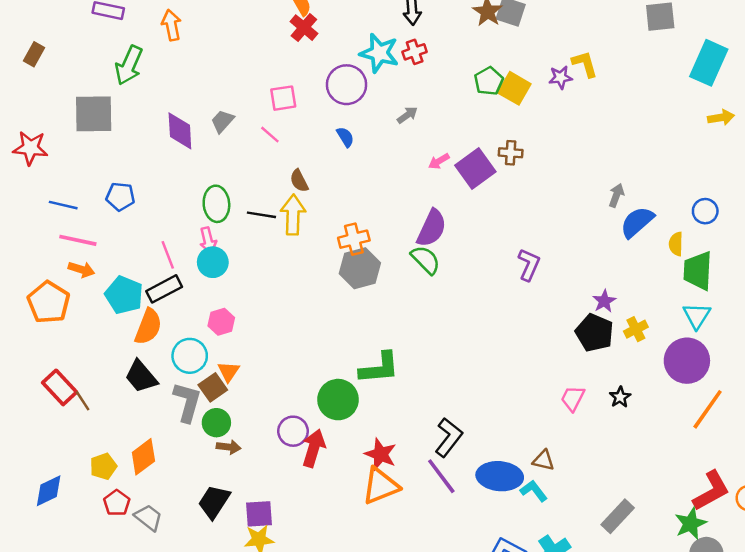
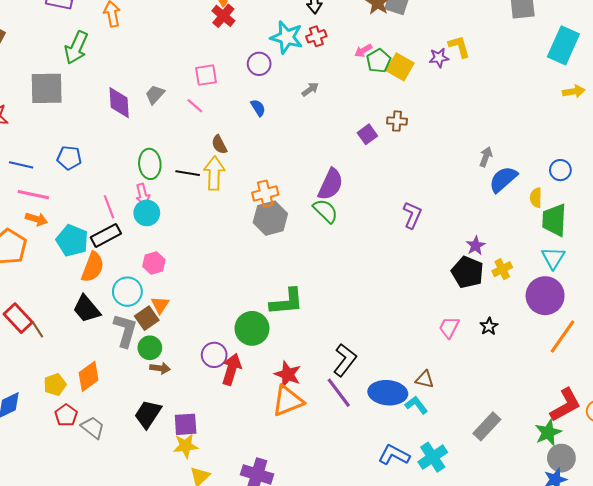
purple circle: (347, 85) -> (259, 64), size x0.7
pink arrow: (439, 161) -> (363, 51), moved
purple square: (475, 169) -> (367, 134), size x0.6

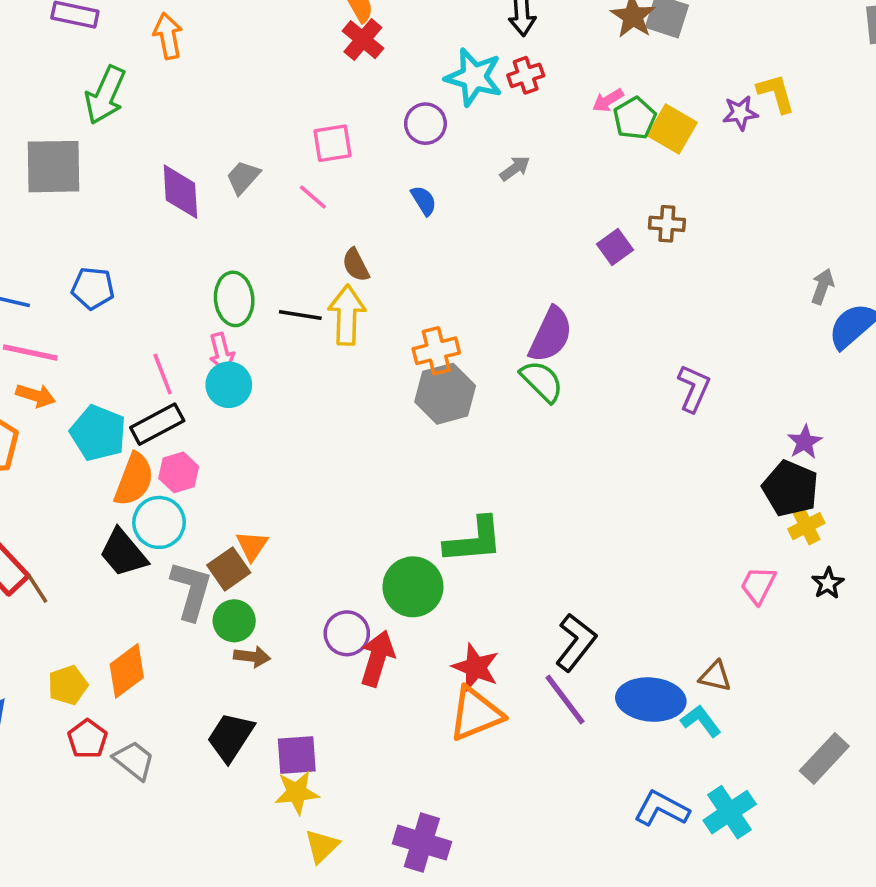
pink hexagon: (154, 263) -> (179, 472), moved
yellow cross: (502, 269) -> (806, 526), moved
cyan circle: (127, 292) -> (159, 522), moved

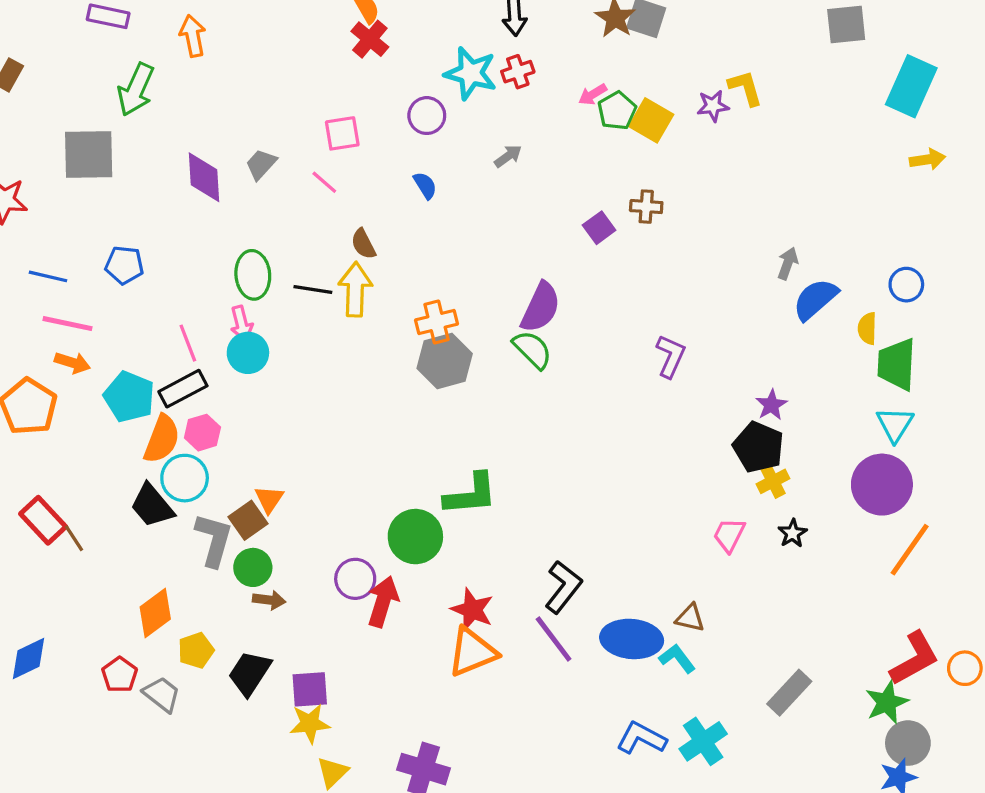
yellow pentagon: (68, 685) -> (196, 650), moved

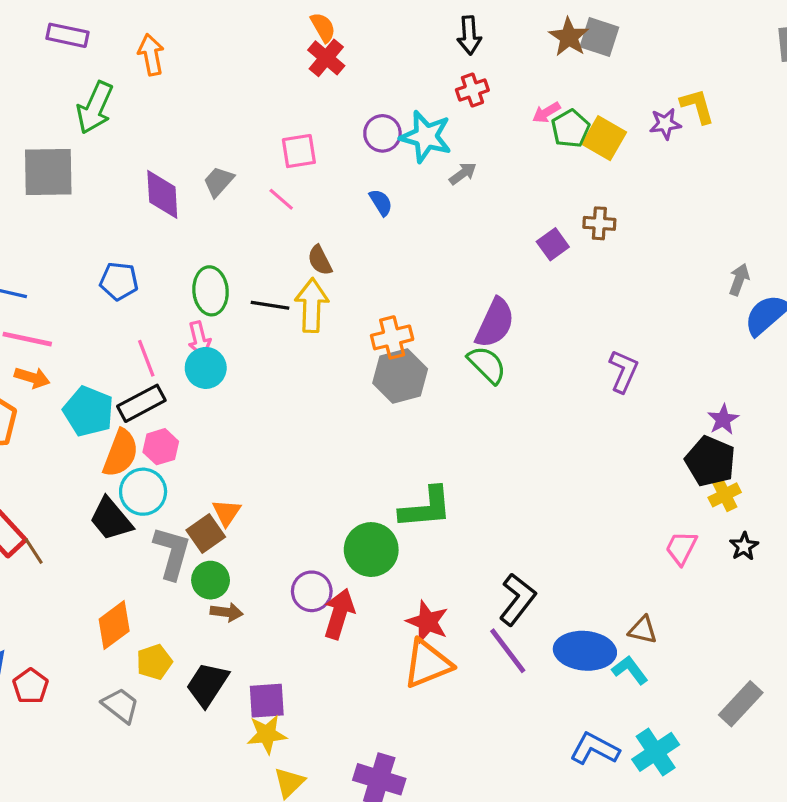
cyan star: (471, 73) -> (426, 137), moved
blue pentagon: (124, 265) -> (119, 281), moved
red pentagon: (120, 675) -> (31, 686), moved

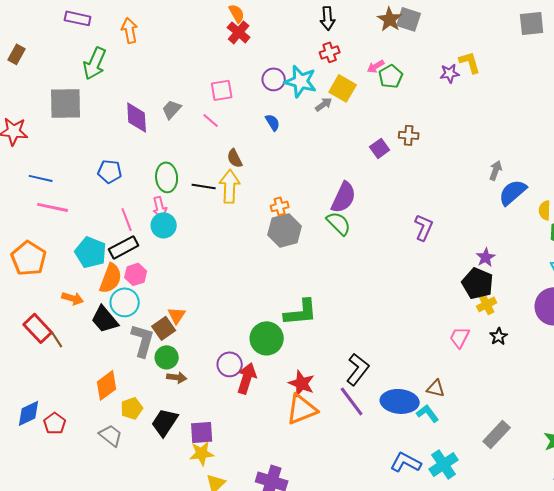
yellow square: (604, 138) -> (343, 88), moved
orange cross: (392, 337) -> (280, 206), size x0.7
orange arrow: (32, 378) -> (73, 298), moved

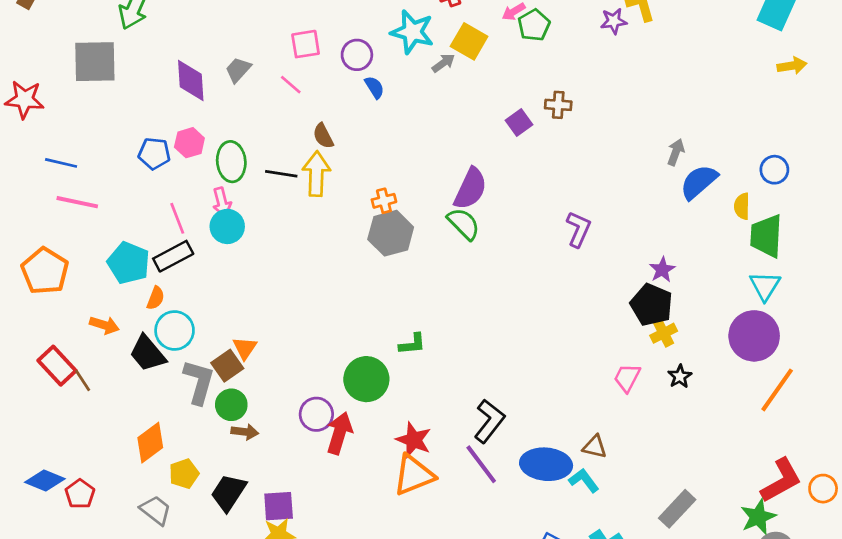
purple circle: (274, 79) -> (357, 55), moved
pink hexagon: (136, 274) -> (189, 143), moved
orange semicircle: (111, 278) -> (156, 298), size x0.6
green L-shape: (301, 312) -> (412, 344), size x0.6
blue diamond: (29, 413) -> (45, 480), turned 48

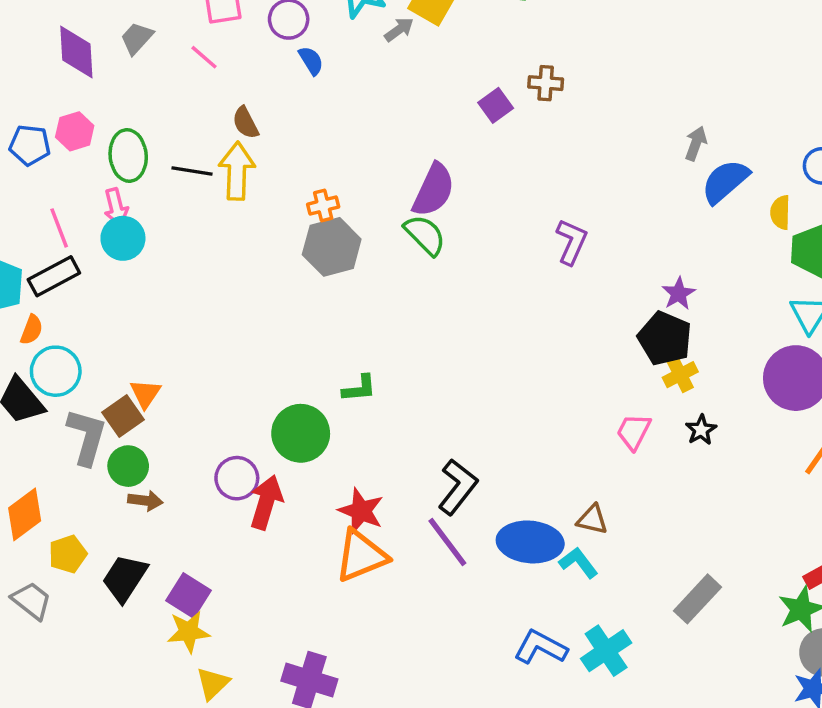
purple square: (279, 506) -> (189, 595), turned 36

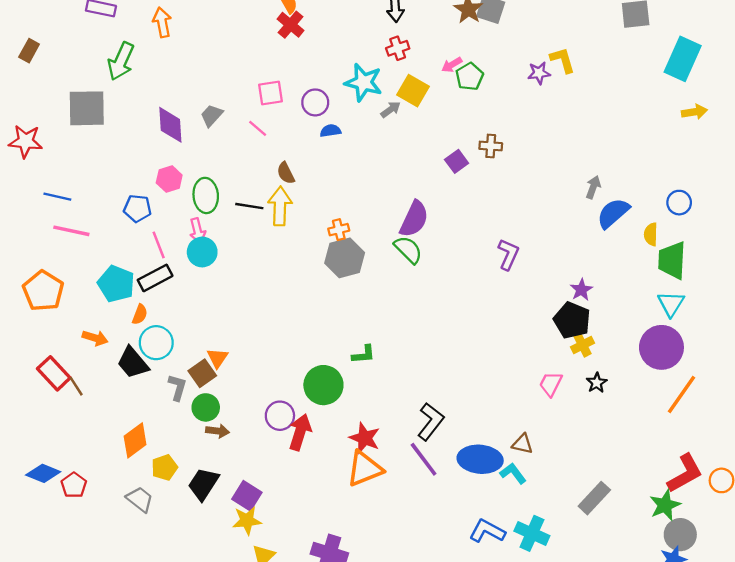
blue semicircle: (311, 61) -> (331, 131), turned -66
blue pentagon: (30, 145) -> (137, 208), moved
gray L-shape: (87, 437) -> (177, 387), size x0.7
cyan cross: (606, 651) -> (532, 533), turned -32

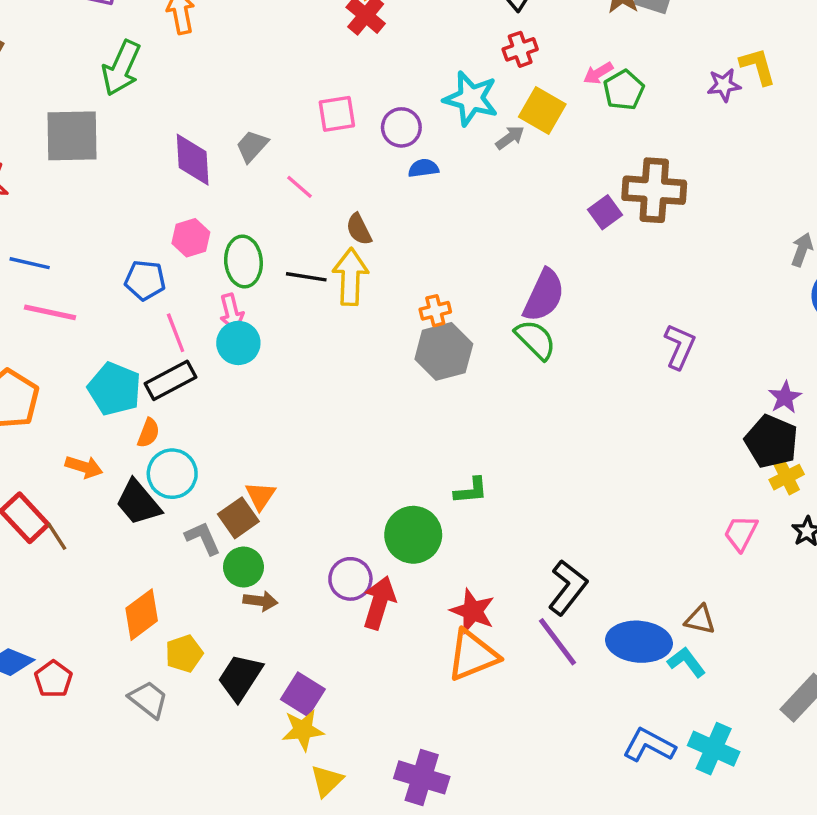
pink line: (258, 128) -> (299, 187), moved
brown cross: (491, 146) -> (654, 190), size x1.8
gray L-shape: (177, 387) -> (203, 538), turned -40

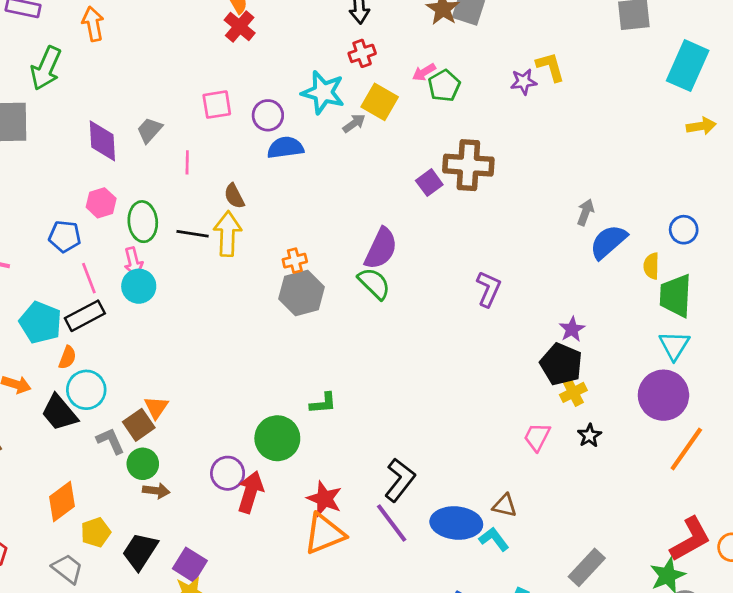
blue semicircle: (423, 168) -> (285, 148), size x1.5
pink line: (299, 187) -> (187, 162), turned 50

